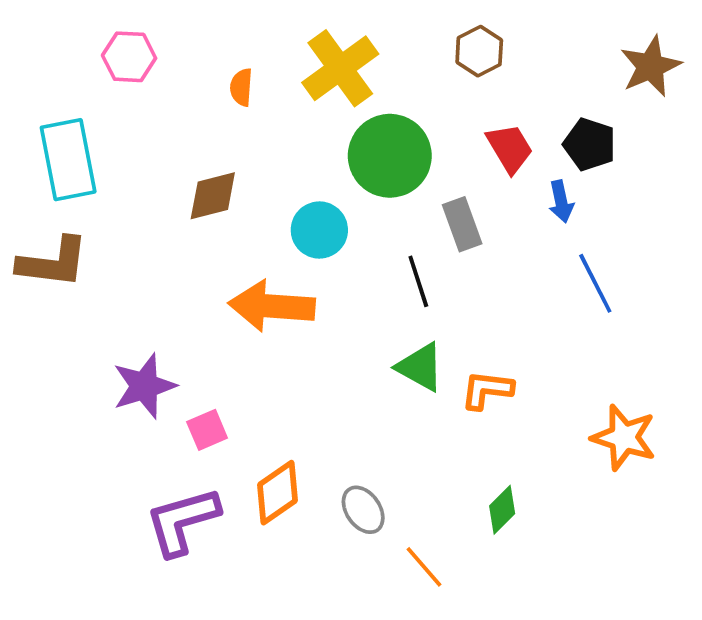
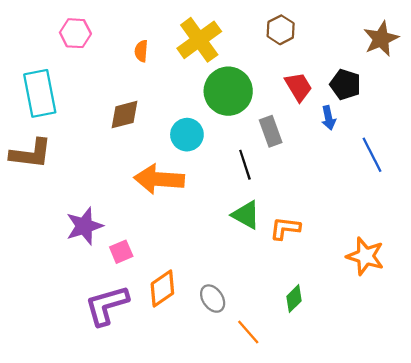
blue line: (595, 283) -> (372, 155), moved

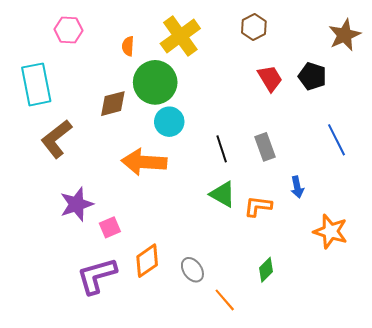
green circle: (228, 91) -> (155, 82), moved
blue arrow: (329, 118) -> (297, 187), moved
gray rectangle: (271, 131) -> (265, 147), moved
brown L-shape: (31, 154) -> (56, 139), moved, turned 135

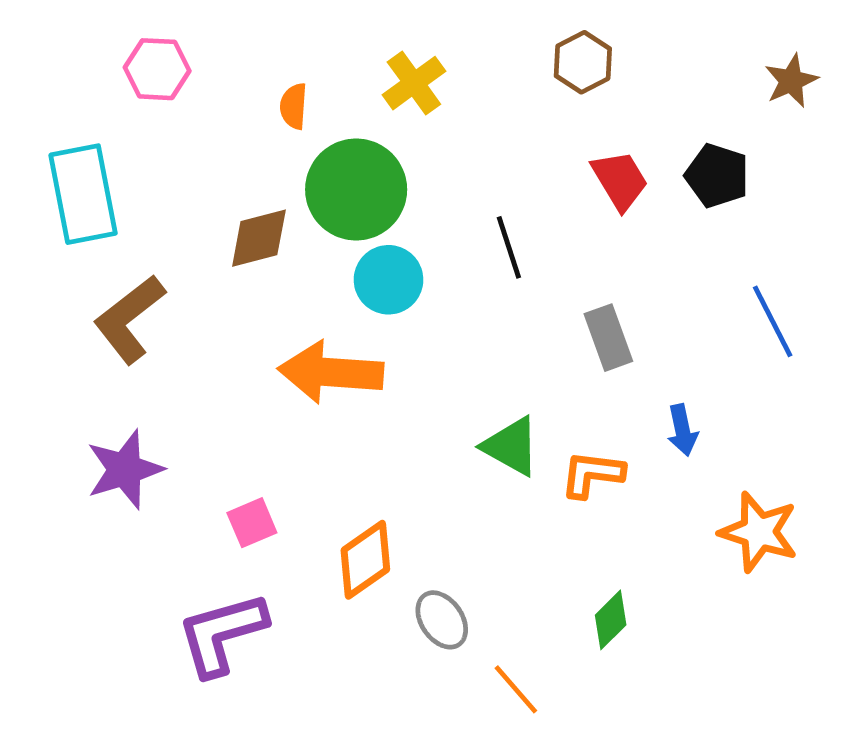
brown star: (345, 35) -> (791, 81), size x0.7
yellow cross: (180, 36) -> (414, 83), size x0.7
black line: (222, 149) -> (509, 247), moved
purple star: (77, 204) -> (125, 469), moved
orange diamond: (147, 261) -> (365, 560), moved

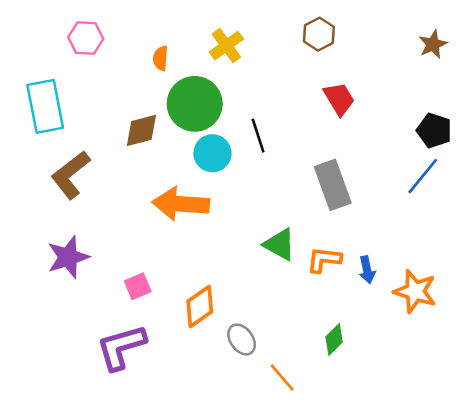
black pentagon: (717, 176) -> (434, 130), moved
black line: (509, 247) -> (258, 136), moved
blue line: (773, 321) -> (423, 176), turned 66
gray rectangle: (608, 338) -> (333, 185), size x1.4
blue arrow: (682, 430) -> (367, 270), moved

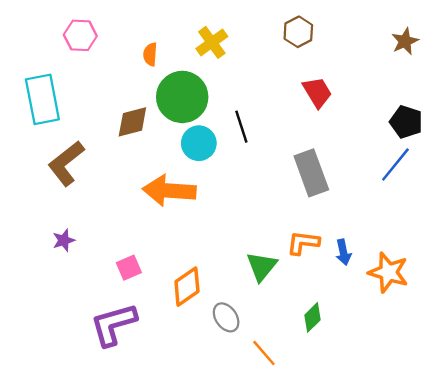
green triangle: (280, 244) -> (262, 266), moved, turned 40
purple star: (68, 257) -> (64, 240), size x0.6

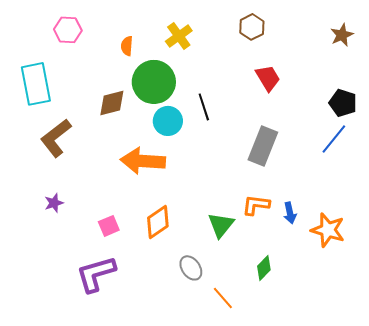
gray rectangle: (311, 173) -> (263, 146), turned 42
orange diamond: (187, 287) -> (158, 222), moved

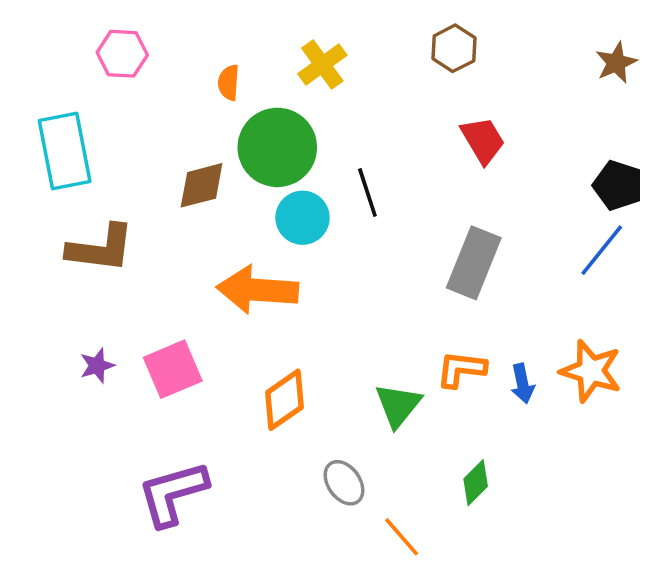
brown L-shape: (56, 138) -> (101, 248), turned -135
pink square: (109, 226) -> (173, 369), moved, size x1.5
orange star: (328, 230) -> (591, 371), moved

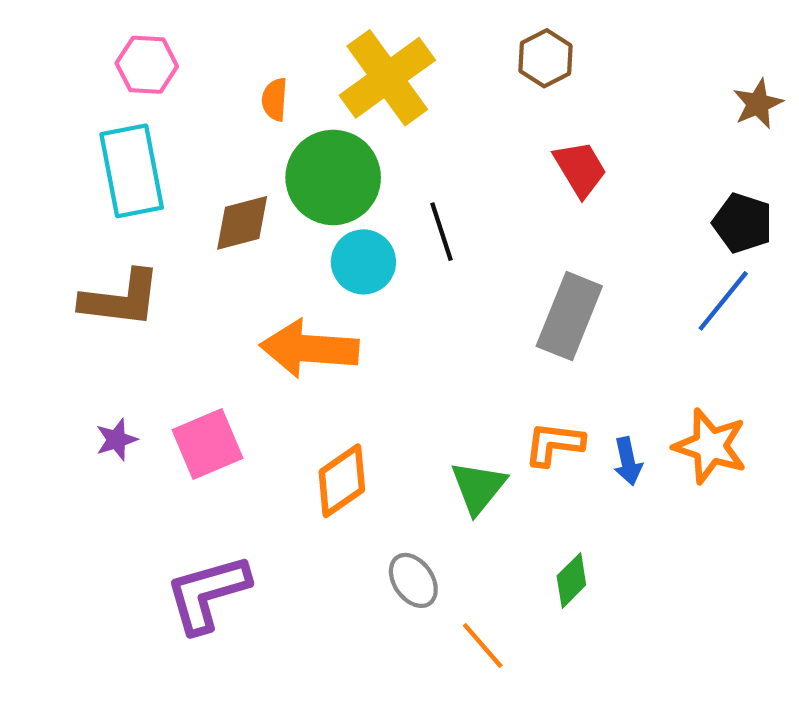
brown star: (616, 63) -> (758, 104), moved
yellow cross: (322, 65) -> (387, 78), size x1.6
cyan rectangle: (65, 151) -> (132, 171), moved

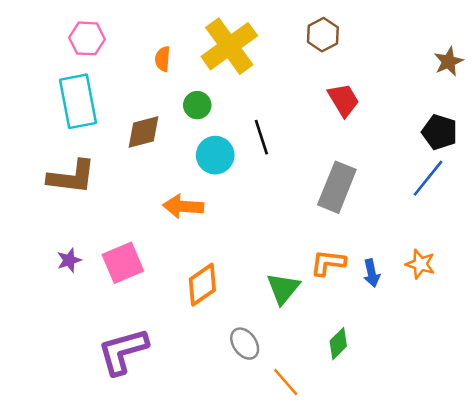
green circle: (333, 177) -> (197, 105), size x0.5
orange arrow: (309, 349) -> (183, 206), size x0.7
orange star: (710, 446) -> (420, 264), size x0.7

